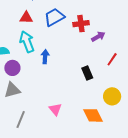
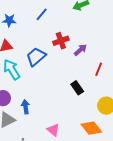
blue trapezoid: (54, 17) -> (36, 57), moved
blue arrow: (45, 57) -> (25, 107), moved

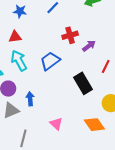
blue trapezoid: (36, 57) -> (50, 61), moved
black rectangle: (77, 88) -> (83, 83), size x1.5

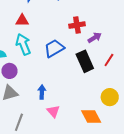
black rectangle: (83, 83) -> (85, 61), moved
blue arrow: (30, 99) -> (42, 92), moved

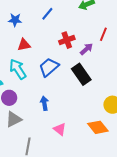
red triangle: (22, 20) -> (24, 45), moved
red line: (109, 60) -> (103, 34), moved
blue arrow: (42, 92) -> (44, 103), moved

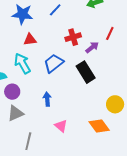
blue star: (15, 20) -> (22, 14), size x1.5

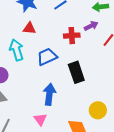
purple arrow: (92, 47) -> (91, 26), moved
blue arrow: (47, 99) -> (49, 94), moved, size x1.5

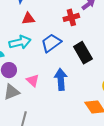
cyan arrow: (17, 50) -> (20, 42), turned 105
pink triangle: (40, 119) -> (33, 80), moved

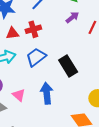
red cross: (71, 17) -> (33, 29), moved

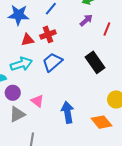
black rectangle: (68, 66) -> (95, 62), moved
blue arrow: (47, 93) -> (68, 112), moved

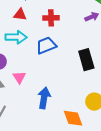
red triangle: (28, 40) -> (20, 15), moved

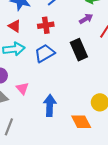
red triangle: (20, 15) -> (15, 26), turned 32
black rectangle: (86, 60) -> (79, 50), moved

